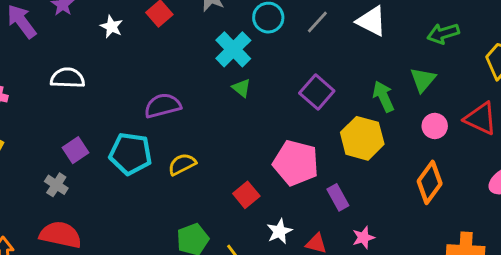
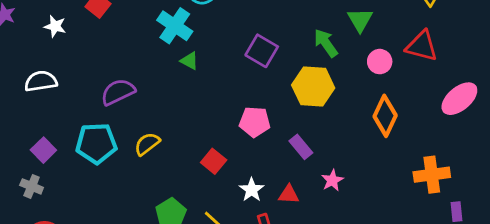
white semicircle: (67, 78) -> (41, 81), moved
pink pentagon: (296, 163) -> (255, 122), size x0.7

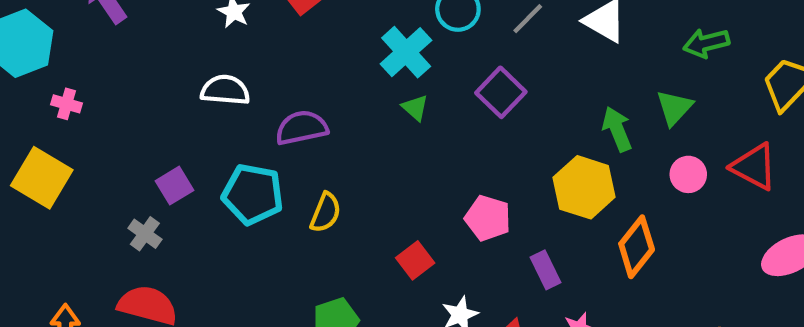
purple square: (262, 51) -> (501, 92), moved
white semicircle: (41, 81) -> (225, 90), moved
orange diamond: (385, 116) -> (637, 247), moved
yellow semicircle: (147, 144) -> (326, 213), turned 136

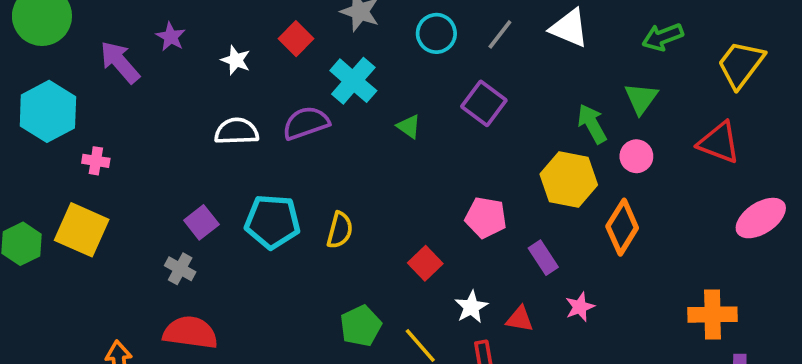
cyan cross: (406, 52) -> (353, 81), moved
purple semicircle: (302, 128) -> (306, 123), moved
pink circle: (688, 174) -> (636, 156), moved

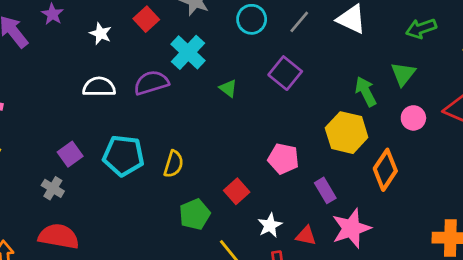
pink circle: (636, 156) -> (413, 118), moved
pink star: (580, 307) -> (351, 228), size x1.8
green pentagon: (361, 326) -> (195, 214), moved

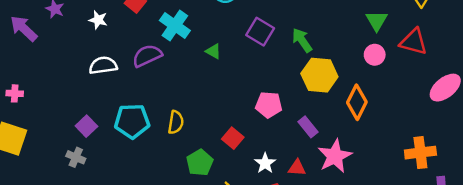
green triangle: (403, 74) -> (377, 21), moved
green arrow: (366, 91) -> (302, 40), moved

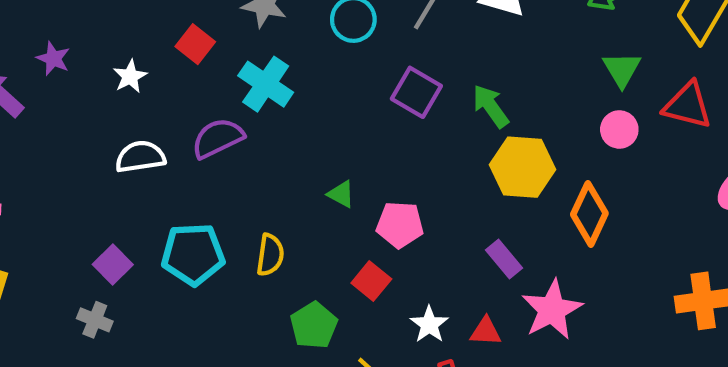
white star: (98, 20) -> (130, 76), turned 30
green triangle: (213, 51) -> (341, 194), moved
pink pentagon: (269, 105) -> (400, 225), moved

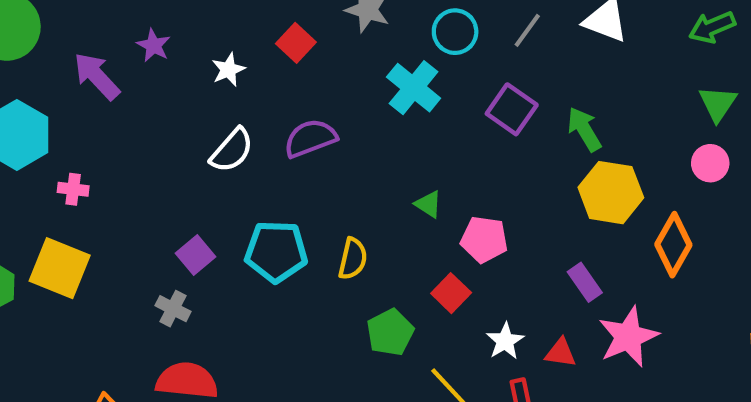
cyan cross: (266, 84) -> (414, 88), moved
white semicircle: (140, 157) -> (232, 150), turned 135

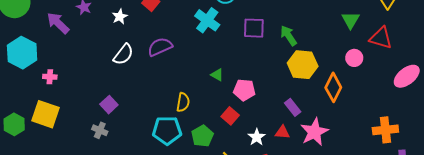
purple square: (512, 109) -> (254, 28), turned -30
pink circle: (710, 163) -> (354, 58), moved
cyan pentagon: (276, 252) -> (167, 130), moved
red triangle: (561, 353) -> (282, 132), moved

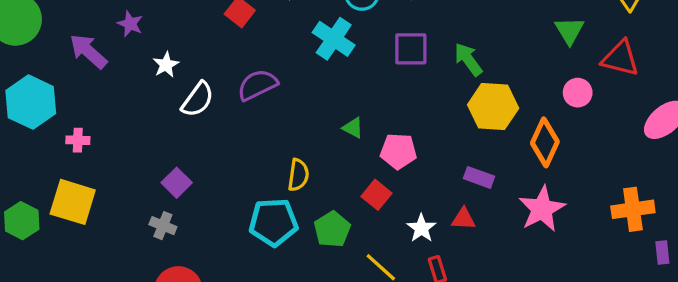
white star: (120, 17) -> (166, 65), moved
purple rectangle: (293, 107) -> (479, 177), turned -30
pink star: (314, 132) -> (542, 209), moved

